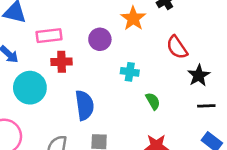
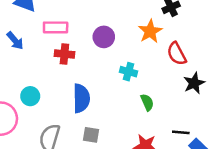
orange star: (133, 18) -> (150, 31), moved
cyan circle: (30, 88) -> (30, 96), moved, size x0.6
black line: (206, 106) -> (181, 132), moved

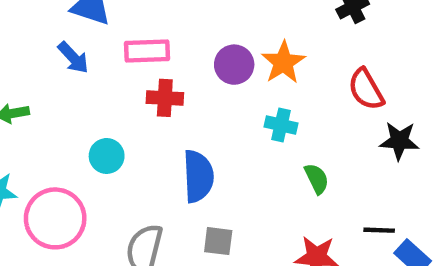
orange star: (150, 31) -> (283, 62), moved
blue arrow: (15, 41) -> (73, 58), moved
black star: (194, 83) -> (399, 141), turned 30
cyan circle: (30, 96) -> (107, 156), moved

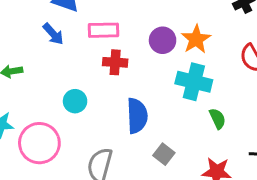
cyan cross: (281, 125) -> (194, 82), size x1.6
gray square: (218, 241) -> (164, 154), moved, turned 30

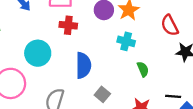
cyan cross: (194, 82) -> (126, 41), size x0.7
cyan circle: (75, 101) -> (38, 53), size x1.5

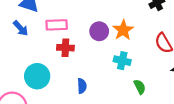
blue semicircle: (83, 65) -> (82, 86), size x0.6

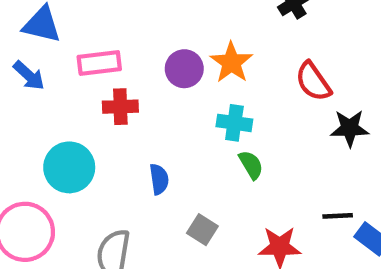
green semicircle: (140, 87) -> (251, 165), moved

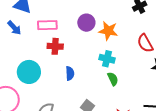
orange star: (231, 62) -> (108, 31), turned -30
purple circle: (184, 69) -> (86, 23), moved
blue semicircle: (159, 179) -> (70, 73), moved

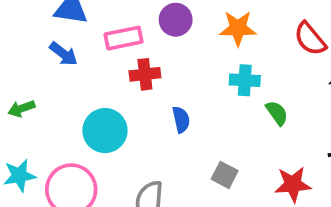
purple circle: (86, 23) -> (176, 20), moved
green semicircle: (113, 79) -> (277, 113), moved

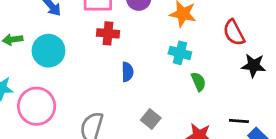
cyan circle: (105, 131) -> (49, 51), moved

